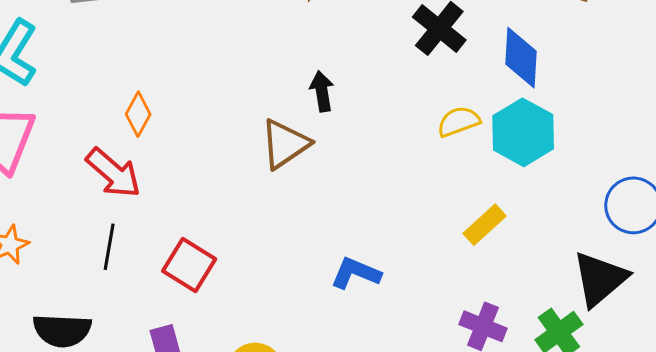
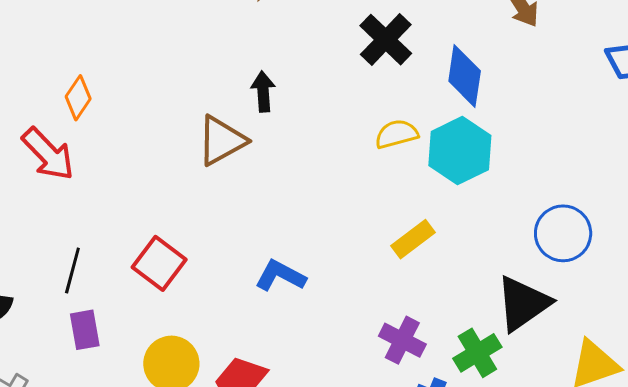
black line: (109, 247) -> (72, 271), moved
red square: (189, 265) -> (159, 263), moved

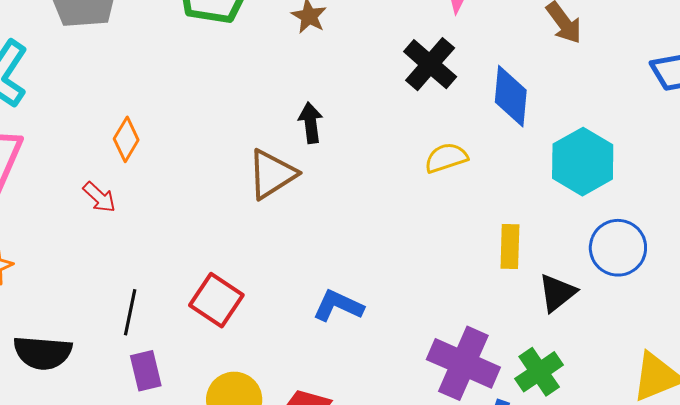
cyan hexagon: (460, 151) -> (583, 162), moved
red arrow: (48, 154) -> (99, 197), size x0.6
yellow rectangle: (413, 239) -> (510, 246), moved, turned -48
black triangle: (523, 303) -> (557, 293), moved, size x0.7
purple cross: (402, 340) -> (463, 363), size x1.5

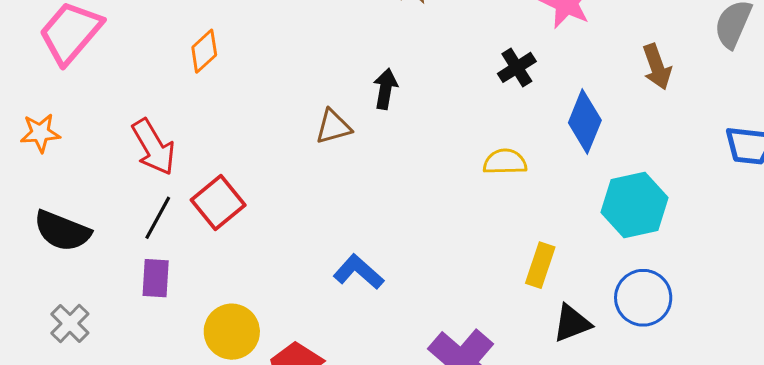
black cross: (430, 64) -> (517, 67), size x0.7
brown triangle: (272, 174) -> (333, 127), size x0.7
red arrow: (99, 197) -> (153, 147), moved, size x1.6
red square: (216, 300) -> (218, 203), moved

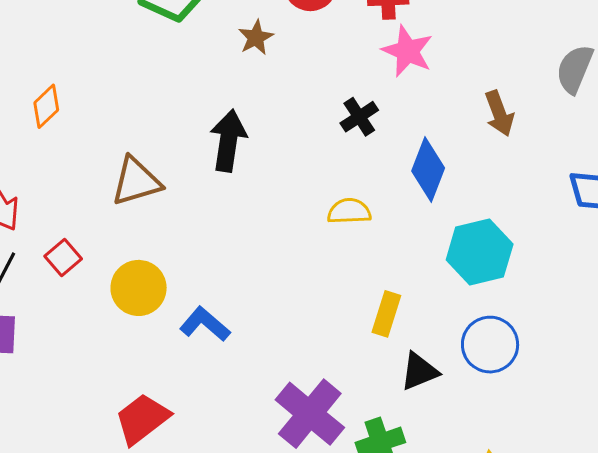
black arrow: (385, 89) -> (228, 141), size x1.5
brown triangle: (333, 127) -> (136, 181), moved, size x1.4
red square: (218, 203) -> (63, 257), size x0.7
yellow circle: (232, 332) -> (139, 288), moved

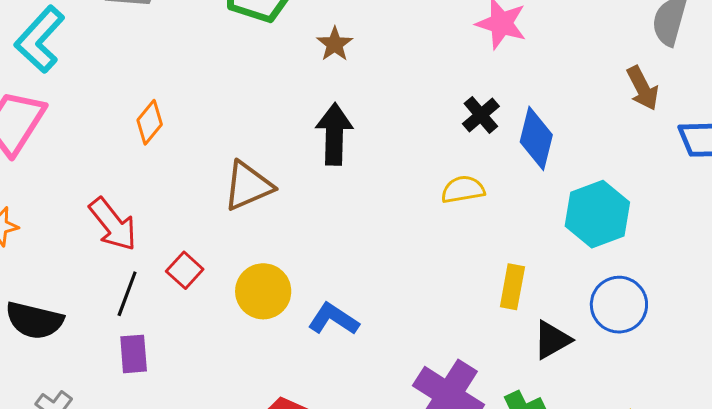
brown star: (256, 38) -> (335, 44), moved
brown arrow: (499, 113) -> (643, 88), moved
black cross: (359, 117) -> (481, 115), moved

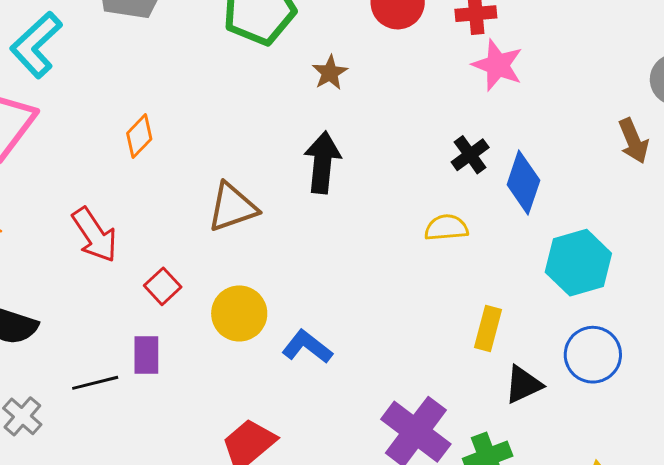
black line: (127, 294) -> (95, 383), moved, turned 51
purple rectangle: (134, 354) -> (146, 355), moved

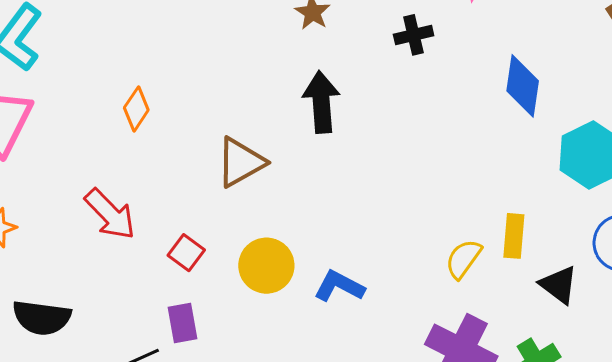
black cross: (470, 155) -> (414, 35), moved, turned 33
yellow semicircle: (446, 228) -> (463, 259), moved, turned -39
black triangle: (523, 385) -> (559, 285), turned -48

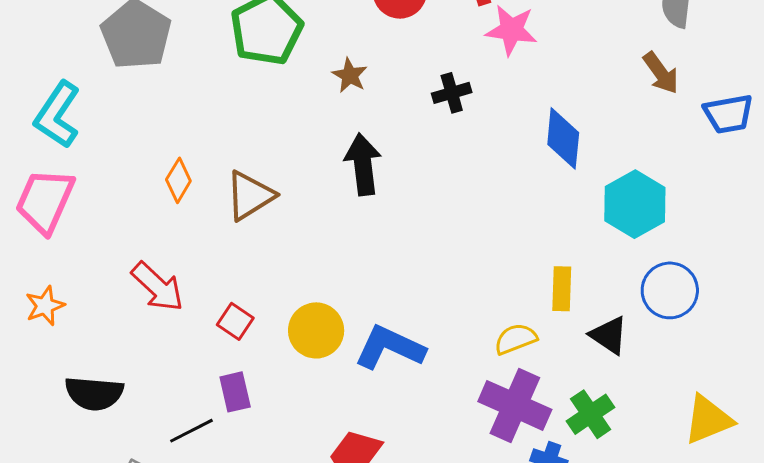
brown triangle: (241, 162) -> (250, 196), moved
yellow semicircle: (463, 259) -> (516, 339), moved, turned 36
blue L-shape: (339, 286) -> (390, 347), size x1.4

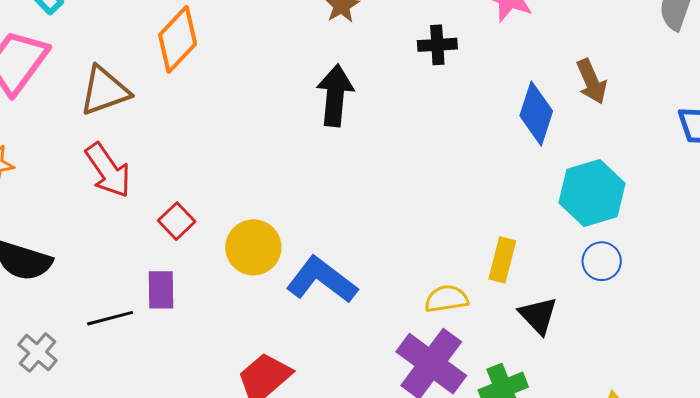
brown arrow: (661, 73) -> (592, 81), moved
orange diamond: (178, 180) -> (178, 39), moved, size x1.5
brown triangle: (250, 196) -> (105, 91), moved
blue circle: (670, 290) -> (602, 261), moved, size x0.7

